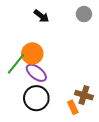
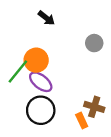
gray circle: (84, 14) -> (94, 43), moved

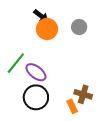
gray circle: (94, 43) -> (79, 27), moved
orange circle: (36, 60) -> (47, 29), moved

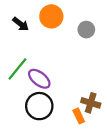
black arrow: (41, 16) -> (21, 24), moved
orange circle: (47, 29) -> (51, 16), moved

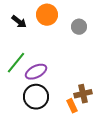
purple ellipse: (39, 79) -> (36, 72), turned -65
brown cross: (91, 103) -> (83, 94), turned -30

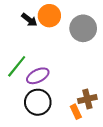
black arrow: (19, 22) -> (29, 20), moved
gray circle: (79, 27) -> (83, 28), size x1.6

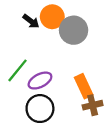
gray circle: (83, 28) -> (74, 30), moved
orange rectangle: (76, 112) -> (84, 86), moved, size x1.5

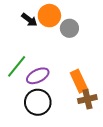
gray circle: (74, 30) -> (69, 28), size x0.7

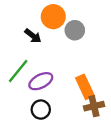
black arrow: (29, 20) -> (33, 36), moved
black circle: (38, 102) -> (41, 110), size x0.7

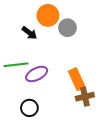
green line: (18, 71) -> (16, 65), turned 45
black circle: (41, 110) -> (29, 108), moved

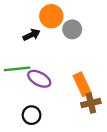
black arrow: (29, 33) -> (32, 35), turned -63
purple ellipse: (37, 74) -> (39, 79), turned 55

